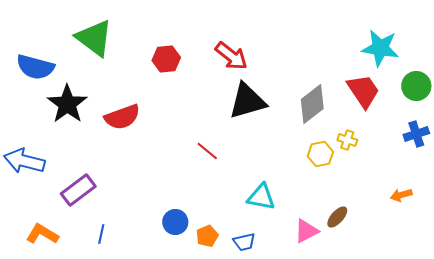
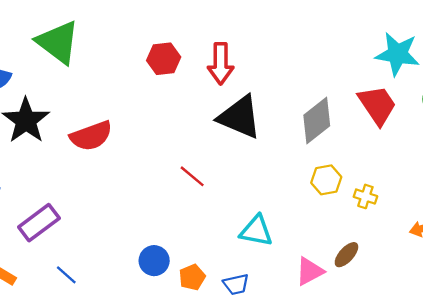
red arrow: (231, 56) -> (221, 64), turned 52
red hexagon: (166, 59) -> (164, 59), moved
black triangle: (247, 101) -> (240, 117), turned 39
yellow cross: (347, 140) -> (365, 196), moved
blue line: (101, 234) -> (66, 275), turned -60

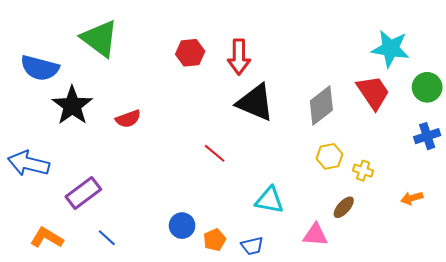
red semicircle: (91, 136) -> (128, 119), size x0.7
brown ellipse: (346, 255) -> (344, 207), moved
pink triangle: (310, 271) -> (315, 235), turned 32

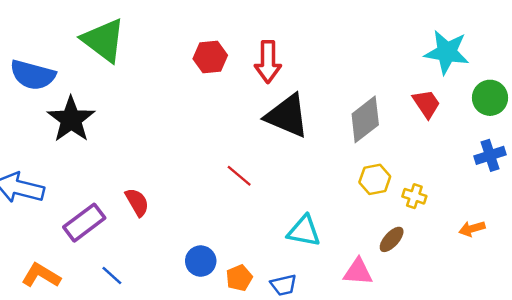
red trapezoid: (373, 92) -> (426, 104), size x0.7
red semicircle: (128, 119) -> (137, 202), moved, turned -100

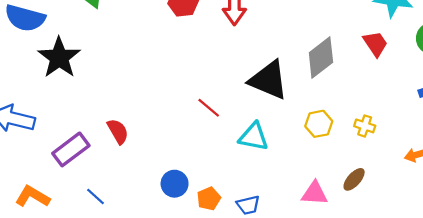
black triangle: (287, 116) -> (269, 80), moved
yellow hexagon: (375, 179) -> (319, 124), moved
cyan triangle: (304, 231) -> (254, 137), moved
brown ellipse: (392, 239) -> (354, 179), moved

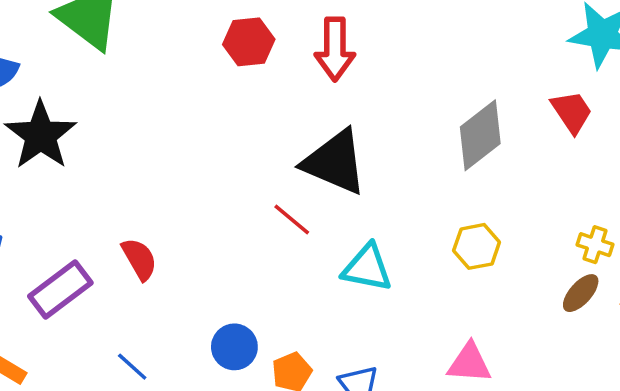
black triangle: (269, 80) -> (335, 162), moved
yellow cross: (365, 126) -> (595, 245), moved
brown ellipse: (354, 179) -> (581, 293), moved
blue line: (95, 196) -> (132, 367), moved

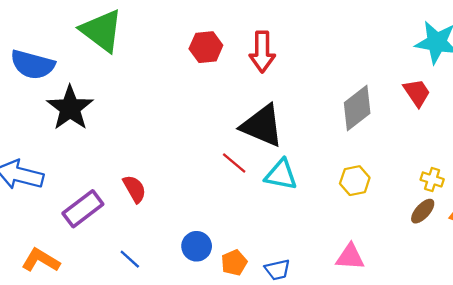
cyan triangle: (367, 268) -> (281, 175), moved

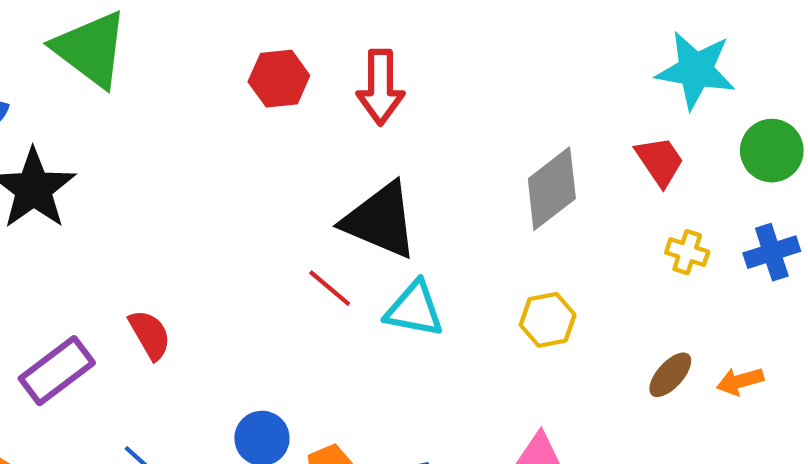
yellow cross: (432, 179) -> (687, 252), moved

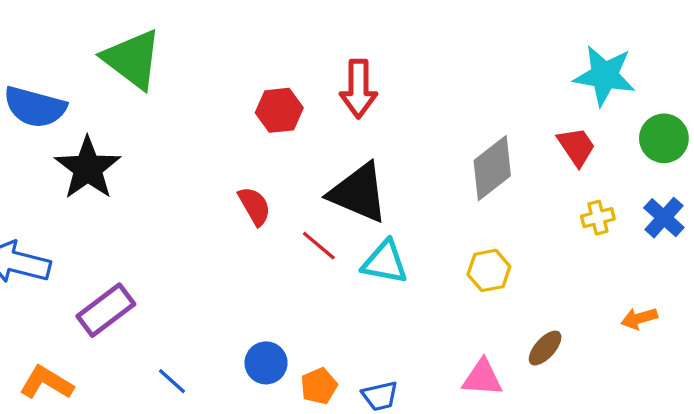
red hexagon: (279, 79) -> (279, 110), moved
yellow cross: (687, 252) -> (598, 218), turned -32
blue cross: (772, 252) -> (664, 218), turned -30
red semicircle: (150, 335) -> (254, 206), moved
brown ellipse: (670, 375) -> (545, 348), moved

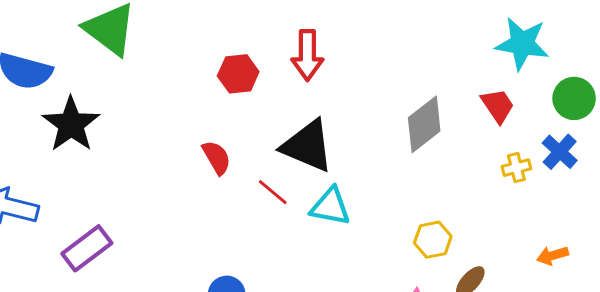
blue cross: (664, 218) -> (560, 152), moved
yellow hexagon: (489, 270) -> (433, 240), moved

